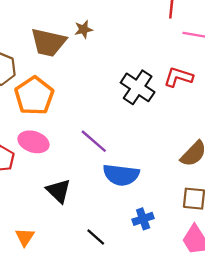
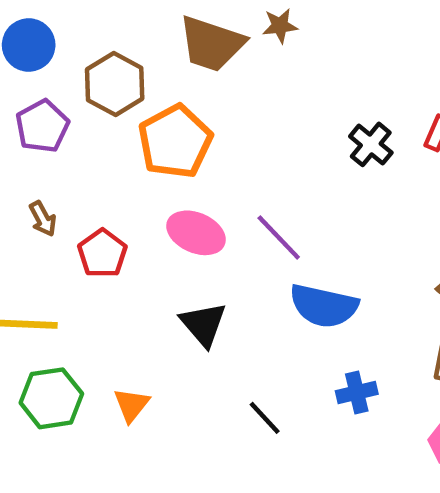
black cross: (138, 87) -> (371, 144), size x0.7
pink ellipse: (33, 142) -> (196, 233), moved

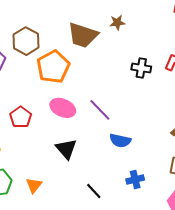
brown star: (280, 26) -> (117, 23), moved
brown trapezoid: (212, 44) -> (83, 35), moved
black cross: (371, 144) -> (141, 68), turned -30
blue semicircle: (324, 306) -> (120, 141), size x0.7

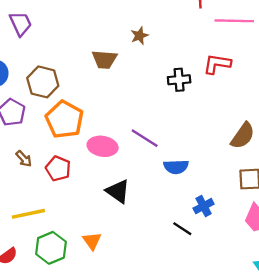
brown trapezoid: (83, 35) -> (104, 59), size x0.7
orange pentagon: (53, 67) -> (64, 119), moved
black line: (94, 191) -> (182, 229), moved

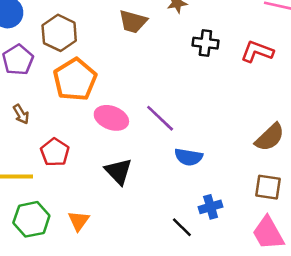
black cross: (179, 80) -> (205, 43), moved
red pentagon: (58, 169) -> (55, 152), moved

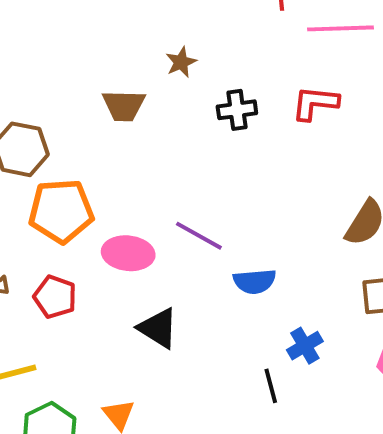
orange pentagon: (75, 80) -> (61, 211), turned -30
red pentagon: (55, 152) -> (55, 297), moved
black line: (182, 227) -> (271, 386), turned 45

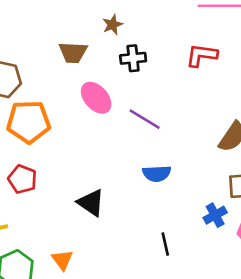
black cross: (237, 110) -> (133, 58), moved
purple line: (199, 236) -> (145, 119), moved
pink ellipse: (128, 253) -> (96, 98), moved, turned 40
blue cross: (305, 346) -> (215, 215), moved

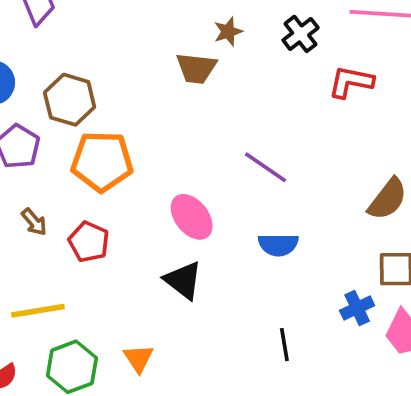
brown trapezoid: (73, 52) -> (196, 68), moved
black cross: (133, 58) -> (301, 34), moved, turned -35
pink ellipse: (96, 98) -> (192, 217), moved

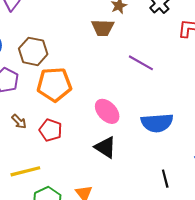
purple line: (266, 167) -> (141, 63), moved
blue semicircle: (278, 245) -> (157, 123), size x1.4

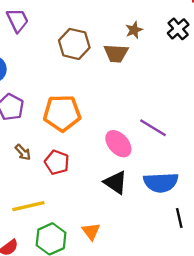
brown hexagon: (33, 51) -> (74, 44), moved
purple line: (141, 63) -> (153, 128), moved
blue semicircle: (157, 123) -> (161, 182), moved

